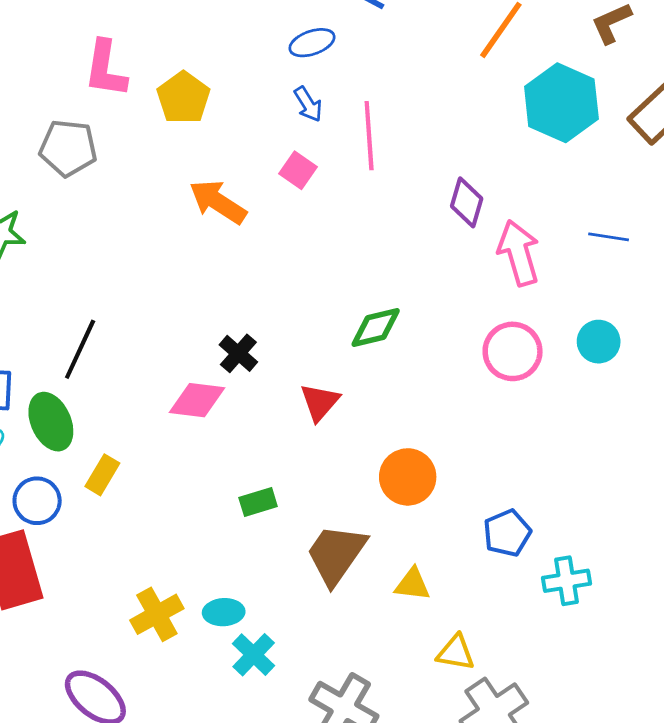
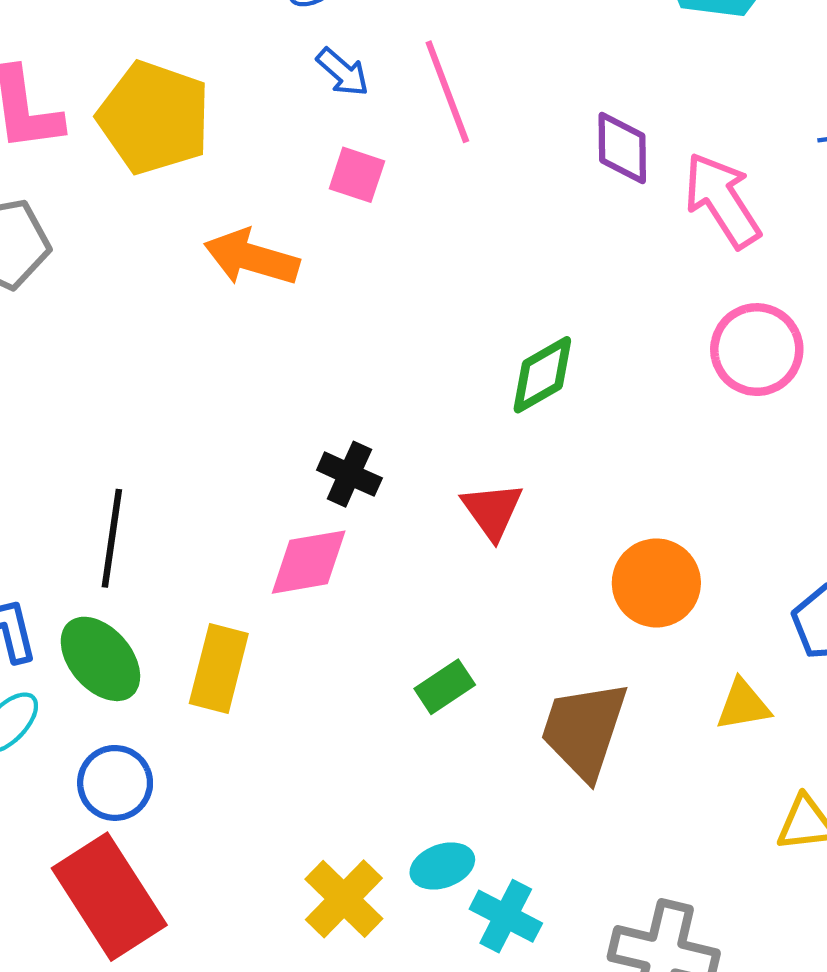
yellow pentagon: (183, 98) -> (154, 118), size x1.4
yellow rectangle: (102, 475) -> (219, 668), moved, size x1.4
yellow triangle: (412, 584) -> (743, 705), moved

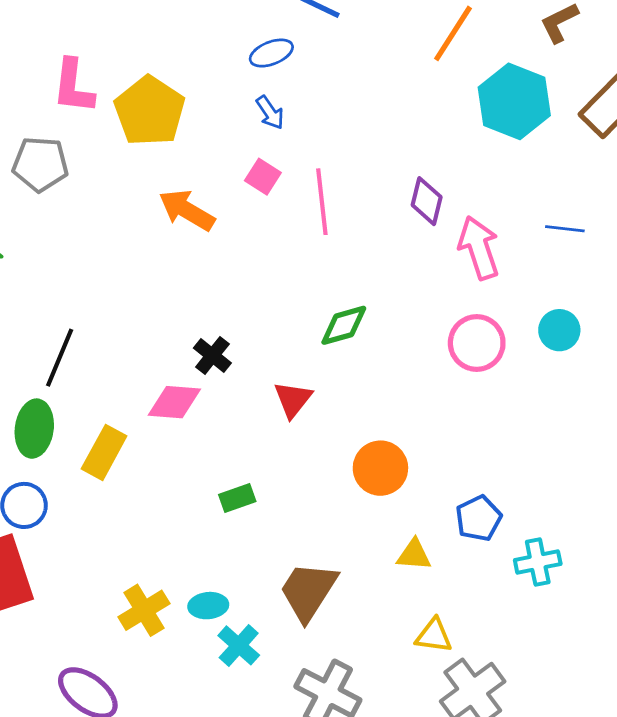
pink line: (447, 92) -> (322, 202), moved
green ellipse: (100, 659) -> (34, 429), turned 34
brown trapezoid: (584, 730) -> (308, 591), moved

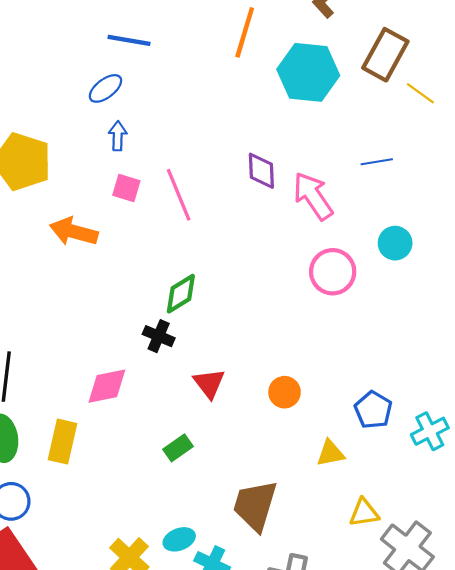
blue arrow: (270, 113) -> (118, 136), turned -128
green diamond: (344, 325) -> (181, 294), moved
black cross: (212, 355) -> (159, 336), moved
red triangle: (293, 399) -> (209, 383), moved
orange circle: (380, 468) -> (285, 392), size x0.7

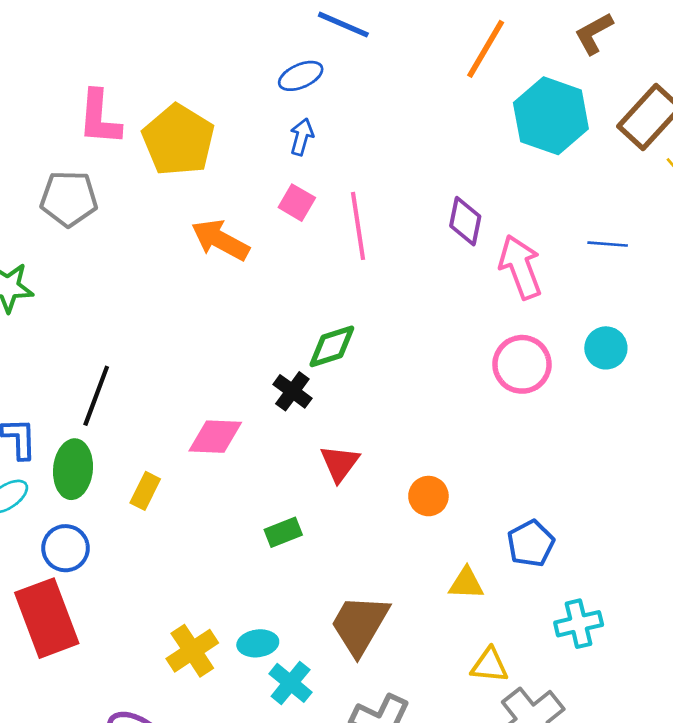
cyan cross: (430, 431) -> (579, 624), moved
yellow rectangle: (63, 442) -> (145, 491), size x0.7

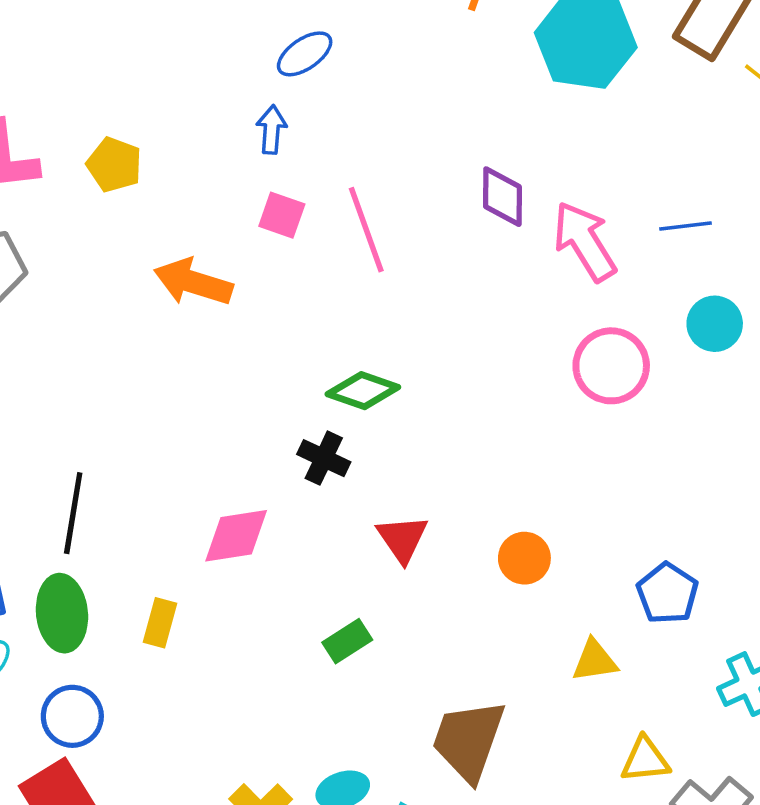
blue ellipse: (301, 76) -> (305, 54), moved
yellow pentagon: (178, 140) -> (114, 165), size x0.6
blue line: (608, 244) -> (685, 226), moved
green diamond: (332, 346) -> (363, 391), turned 48

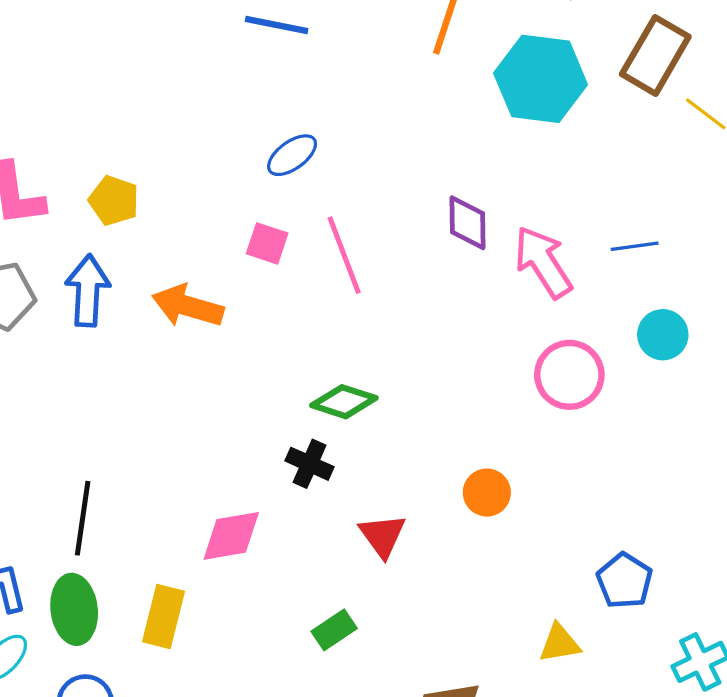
blue ellipse: (305, 54) -> (292, 155), moved
blue arrow: (272, 130) -> (88, 291), moved, size x1.6
orange circle: (524, 558) -> (487, 493), moved
yellow rectangle: (160, 623) -> (164, 616), size x1.4

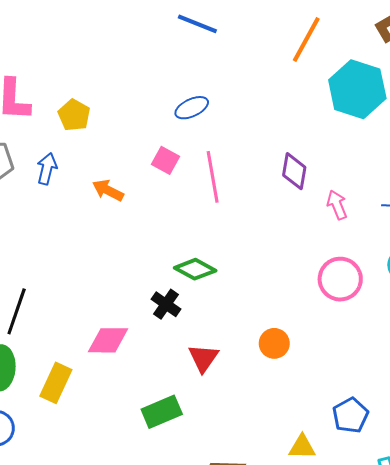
pink arrow: (543, 262) -> (337, 205), size x0.6
blue arrow: (88, 291) -> (47, 169), size x0.7
orange arrow: (188, 306) -> (108, 190), size x0.7
green rectangle: (334, 630) -> (162, 412), size x1.4

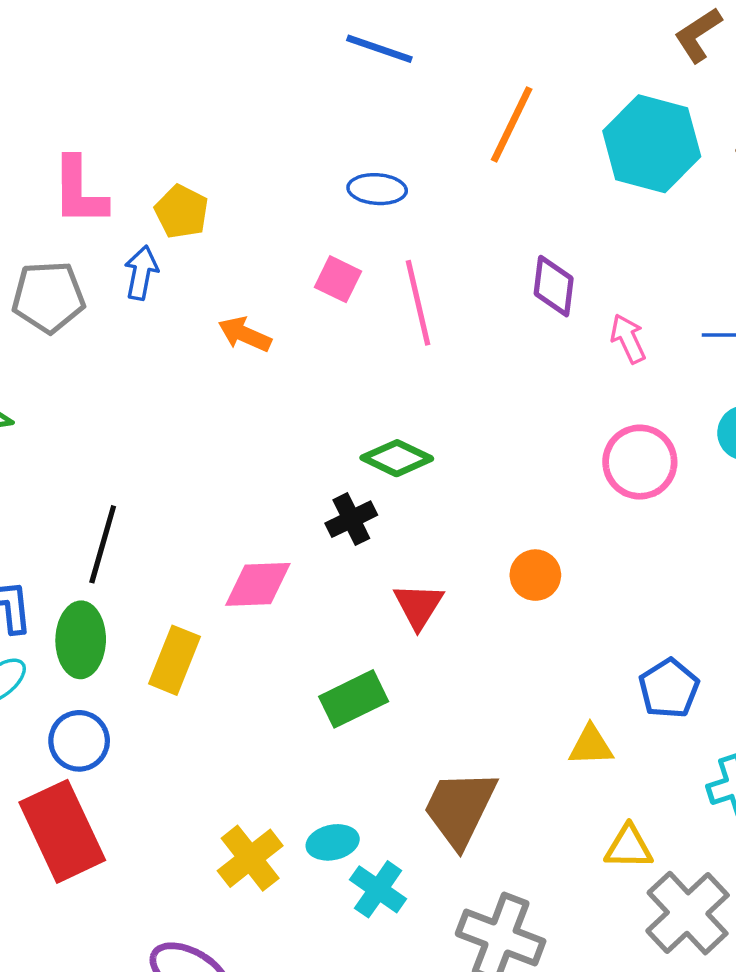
orange line: (306, 39) -> (512, 124), moved
blue ellipse: (192, 108) -> (377, 189), turned 32
blue arrow: (47, 169) -> (141, 273), moved
black cross: (166, 304) -> (351, 519), turned 32

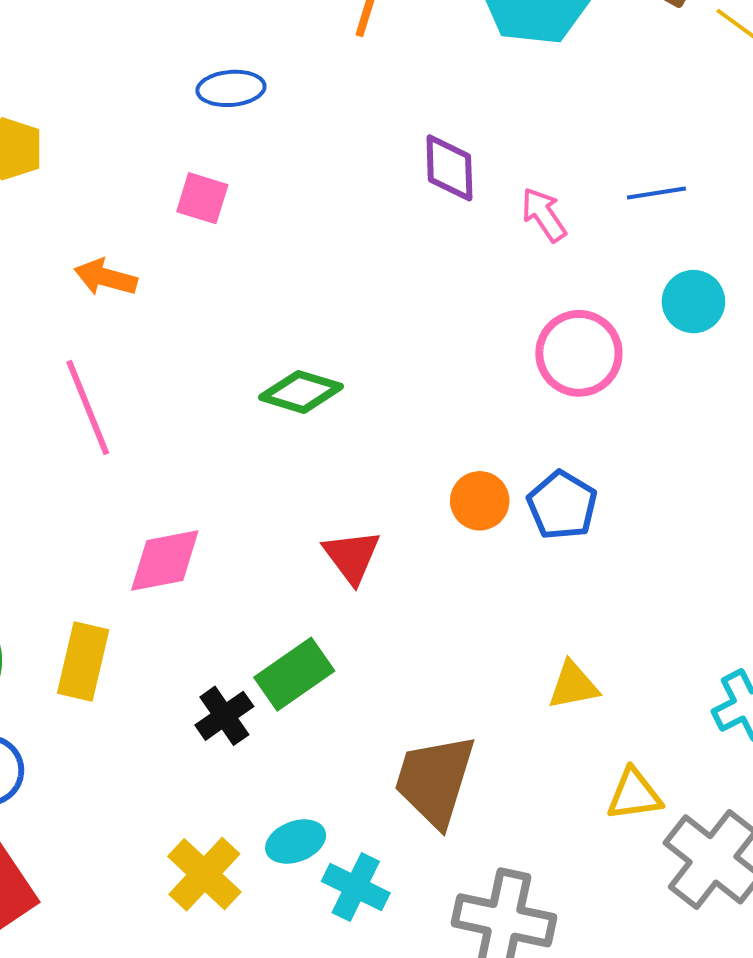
pink line: (418, 303) -> (88, 408), moved
black cross: (351, 519) -> (224, 716), moved
blue pentagon: (669, 688) -> (562, 505), moved

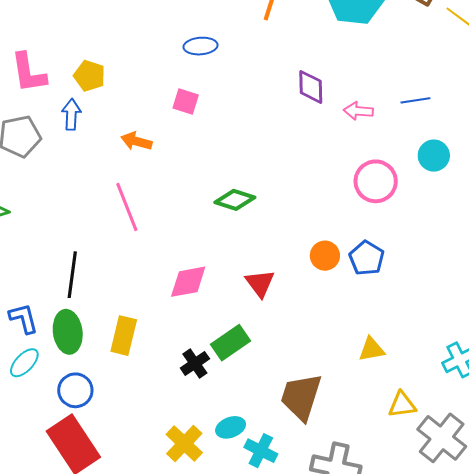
pink arrow: (544, 215) -> (358, 111), turned -52
pink diamond: (165, 560) -> (188, 282), moved

